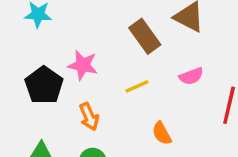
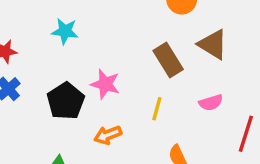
yellow line: (137, 86) -> (157, 109), turned -55
orange arrow: (89, 117) -> (108, 135), turned 88

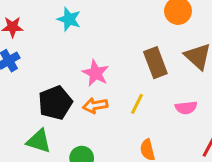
black pentagon: (66, 101) -> (55, 103), moved
orange arrow: (108, 135) -> (95, 106), moved

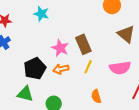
brown rectangle: (155, 63) -> (83, 44), moved
pink semicircle: (186, 108) -> (120, 68), size x1.5

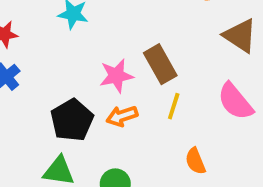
pink star: (60, 48) -> (116, 76), turned -30
pink semicircle: (120, 68) -> (235, 101), turned 65

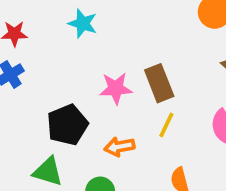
orange arrow: (122, 116) -> (119, 147), moved

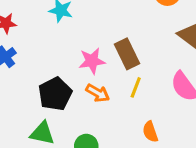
orange arrow: (119, 147) -> (98, 93), moved, turned -135

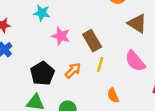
pink star: (92, 61) -> (61, 36), moved, turned 30
orange arrow: (98, 93) -> (73, 70), turned -70

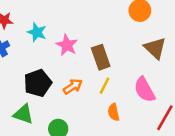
cyan star: (42, 13) -> (37, 32), moved
orange semicircle: (113, 95) -> (114, 112), moved

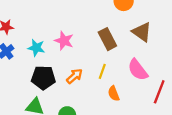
cyan star: (37, 32) -> (36, 48), moved
brown rectangle: (101, 57) -> (107, 39), moved
black pentagon: (38, 83) -> (43, 78), turned 30

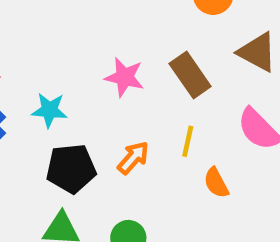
pink star: (64, 41) -> (124, 77), moved

